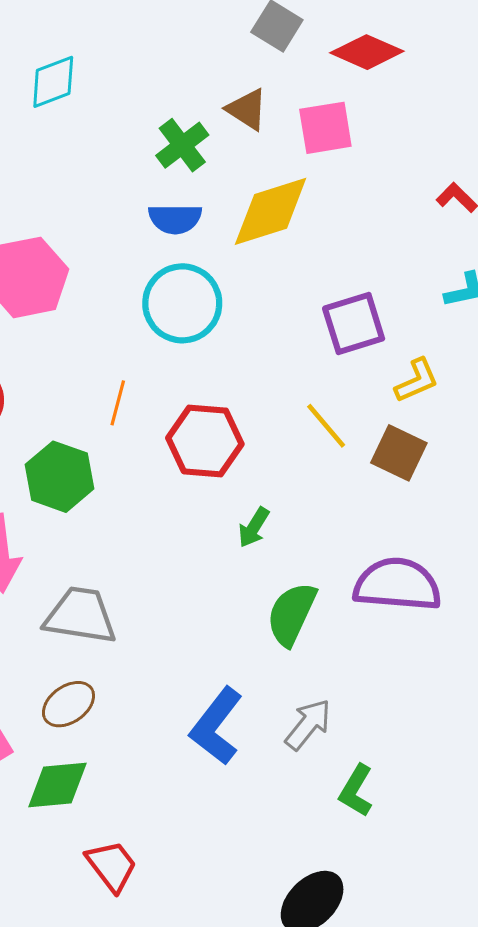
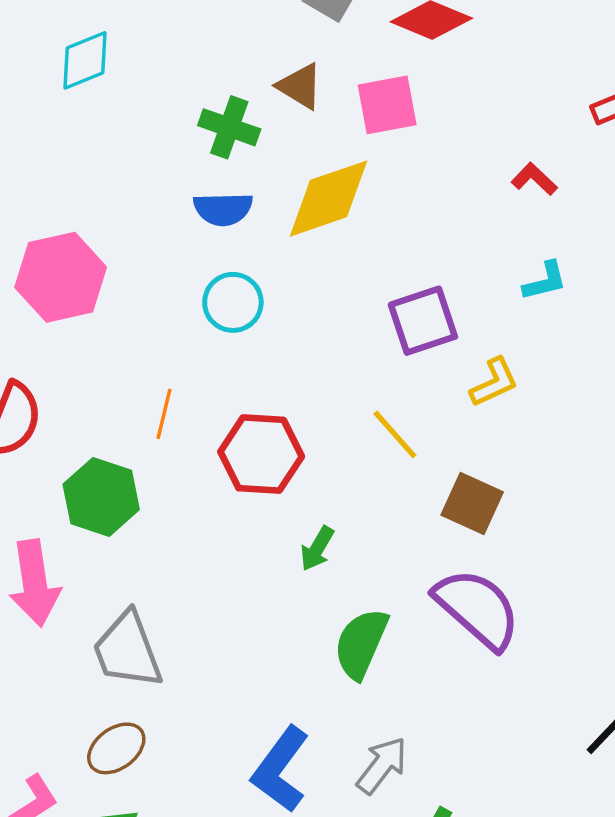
green cross: (182, 145) -> (229, 127), turned -32
cyan circle: (182, 303) -> (233, 302), size x0.7
brown square: (399, 453) -> (472, 504), moved
purple semicircle: (397, 585) -> (477, 609), turned 38
gray trapezoid: (80, 616) -> (127, 650), turned -118

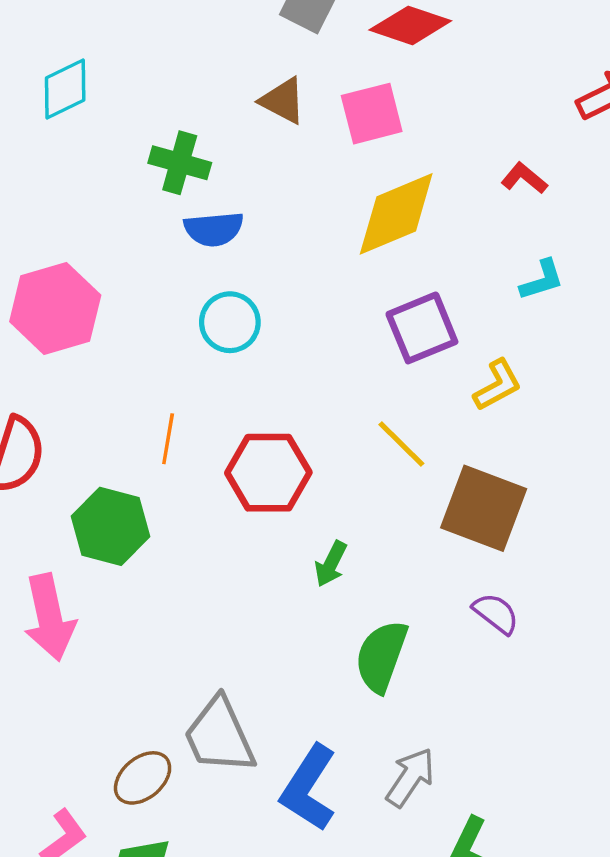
green cross: (229, 127) -> (180, 163), moved
yellow diamond: (329, 199) -> (396, 214), moved
brown square: (472, 504) -> (484, 508), size x1.4
purple semicircle: (477, 609) -> (496, 613), size x0.5
gray trapezoid: (127, 650) -> (219, 736), moved

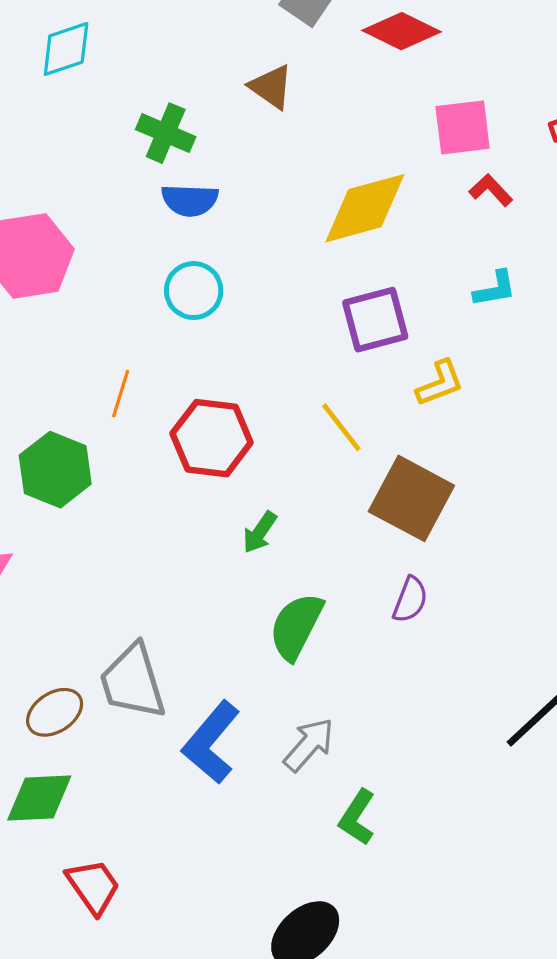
pink square: (372, 114) -> (463, 127), moved
purple semicircle: (496, 613) -> (410, 600), turned 66

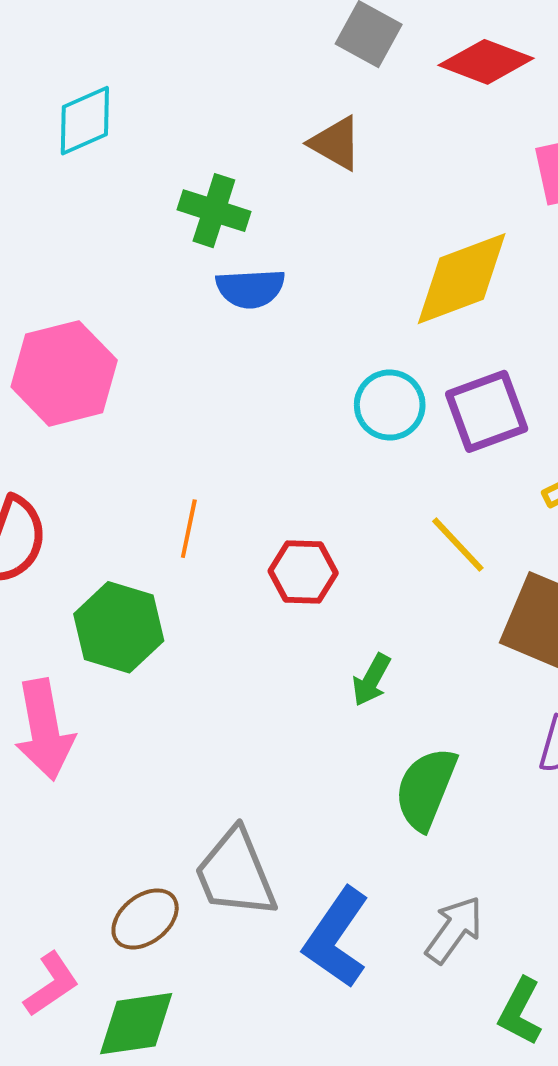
cyan circle: (194, 291) -> (390, 405), moved
red hexagon: (212, 438) -> (303, 572), size x0.7

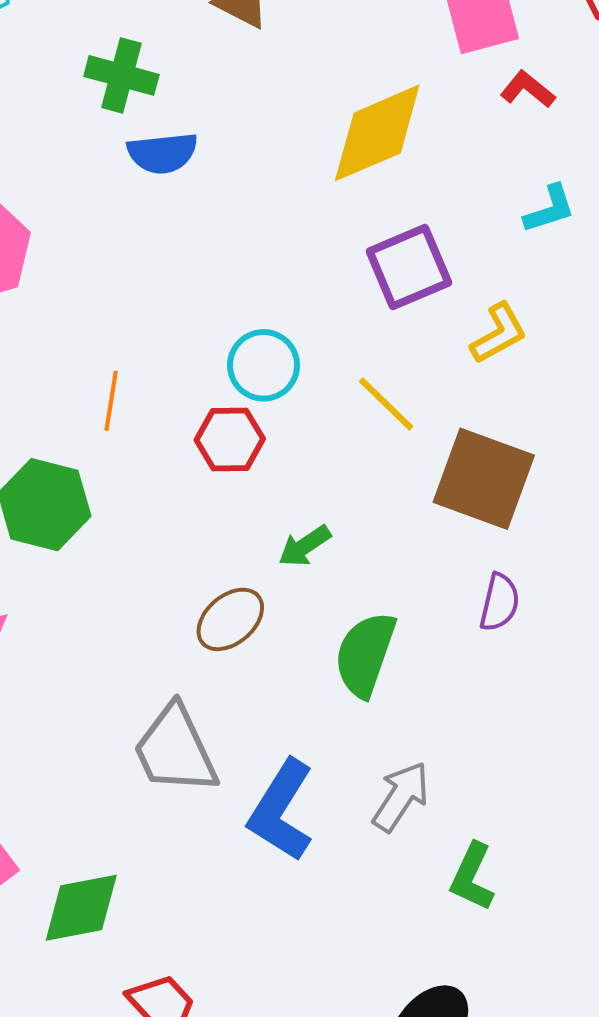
cyan circle: (390, 405) -> (264, 365), moved
green arrow: (371, 680) -> (305, 546), turned 30
brown ellipse: (145, 919) -> (230, 619), moved

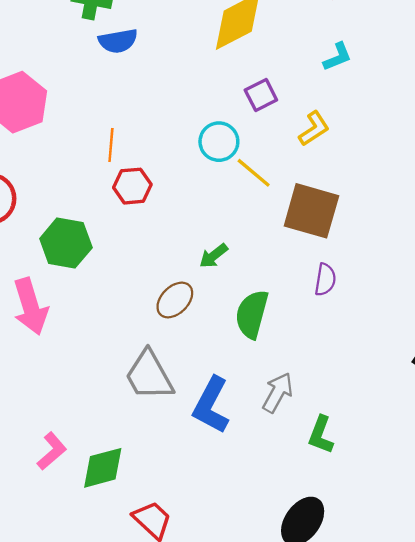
purple square: (409, 267) -> (261, 95), size x0.7
cyan circle: (264, 365) -> (219, 142), moved
orange line: (111, 401) -> (111, 145), moved
red hexagon: (230, 439) -> (132, 186), moved

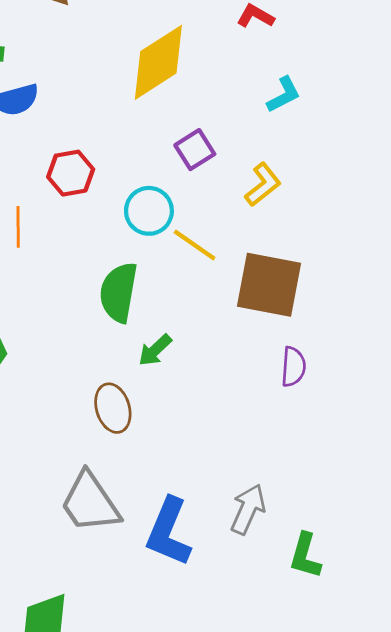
red hexagon: (132, 186) -> (71, 173), moved
brown ellipse: (175, 300) -> (113, 408), turned -57
green semicircle: (252, 314) -> (119, 292), moved

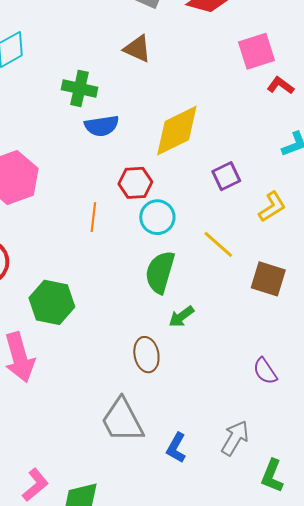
yellow diamond: (158, 62) -> (177, 131), moved
cyan circle: (149, 211) -> (157, 217), moved
brown square: (269, 285) -> (268, 279), size x0.7
purple semicircle: (293, 367) -> (265, 371), moved, turned 136
blue L-shape: (169, 532) -> (176, 448), size x0.6

